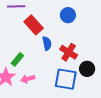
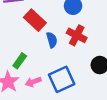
red cross: (69, 52) -> (77, 35), moved
blue square: (66, 79) -> (62, 79), moved, turned -30

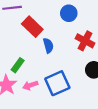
red cross: (77, 35) -> (85, 41), moved

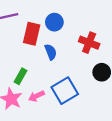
blue circle: (69, 13) -> (54, 22), moved
red rectangle: (32, 27) -> (32, 34), turned 66

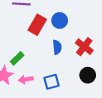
blue semicircle: (51, 52) -> (57, 47), moved
blue square: (65, 91) -> (51, 82), size x0.7

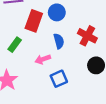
green rectangle: (17, 58) -> (15, 45), moved
pink arrow: (26, 79) -> (43, 59), moved

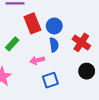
blue circle: (57, 12) -> (54, 26), moved
red rectangle: (34, 21) -> (32, 23), turned -48

